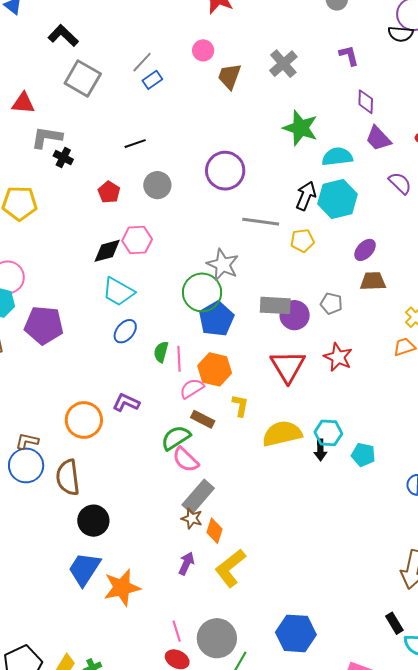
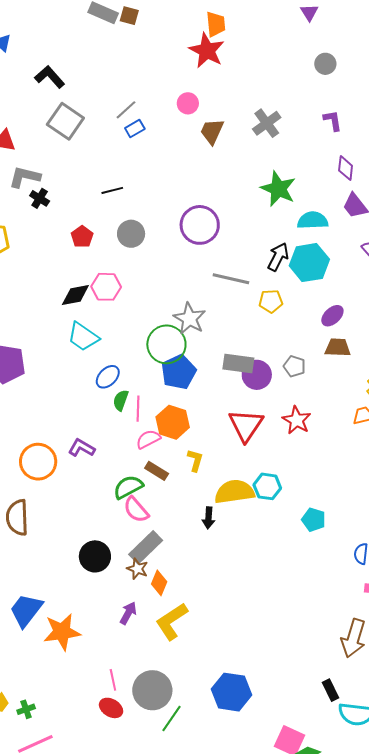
blue ellipse: (125, 331) -> (108, 377), moved
cyan hexagon: (328, 433) -> (267, 486), moved
black arrow: (320, 450) -> (208, 518), moved
black circle: (93, 521) -> (95, 556), moved

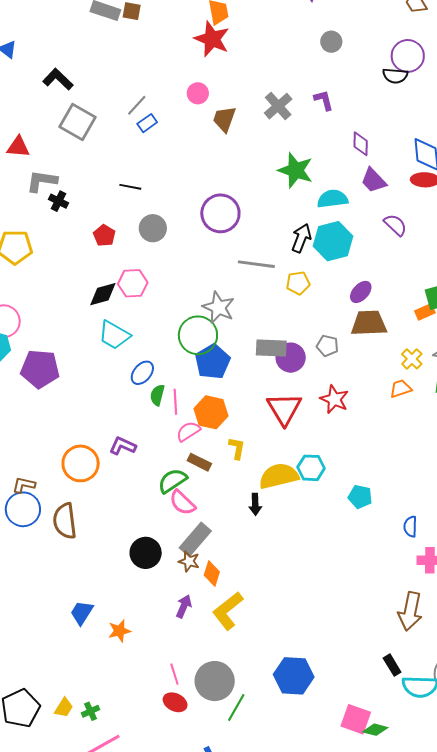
purple L-shape: (333, 121) -> (324, 100), moved
black line: (112, 190) -> (130, 187), turned 30
brown trapezoid: (338, 348) -> (369, 323), size x1.4
blue trapezoid: (26, 610) -> (82, 613), size x0.7
orange star: (62, 632) -> (119, 631), size x0.6

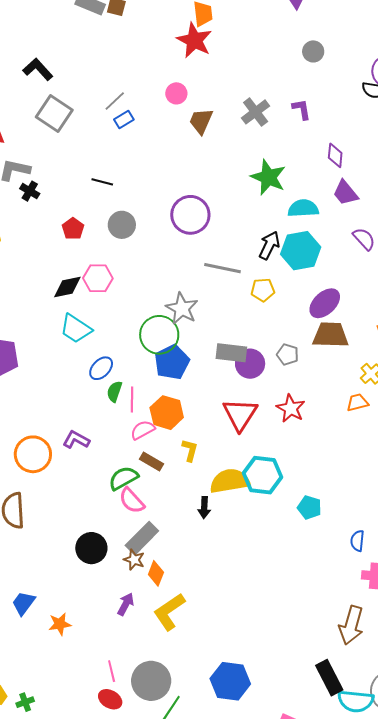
purple ellipse: (361, 292) -> (325, 303), size x1.4
cyan hexagon: (311, 468) -> (262, 475), size x1.4
black rectangle: (392, 665) -> (329, 678), size x1.6

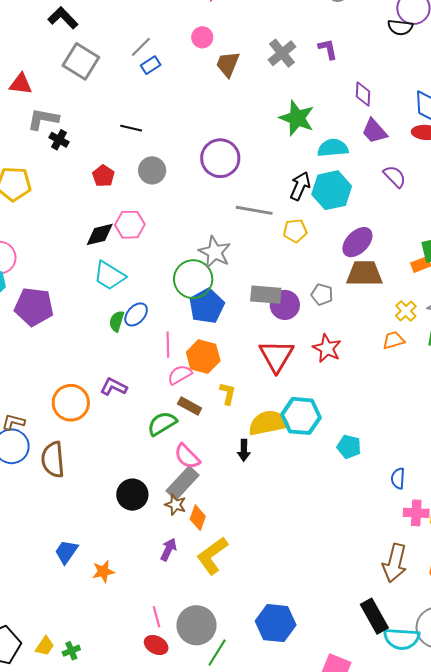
green semicircle: (114, 391) -> (117, 321), moved
pink semicircle: (132, 501) -> (187, 456), moved

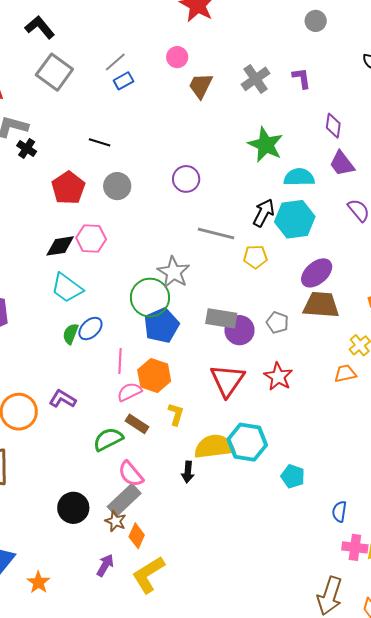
purple circle: (220, 158) -> (186, 179), size x0.7
red pentagon: (103, 176) -> (68, 188), size x1.5
orange star: (103, 571) -> (38, 582), turned -30

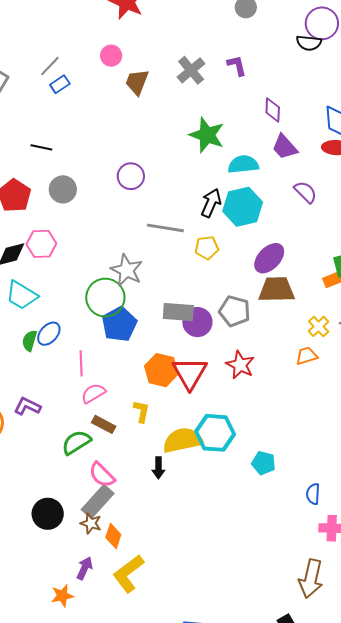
gray pentagon: (277, 323) -> (235, 311), size x1.4
orange hexagon: (154, 376) -> (161, 370), moved
orange star: (38, 582) -> (62, 596), moved, turned 30

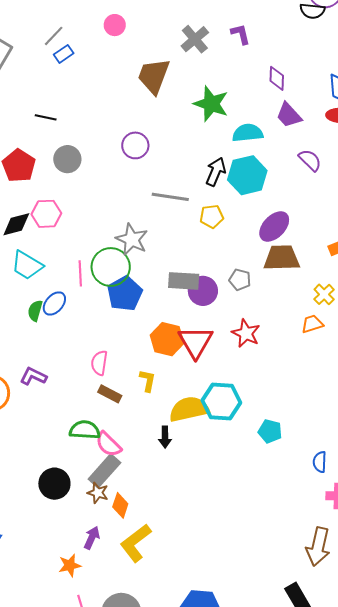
brown trapezoid: (137, 82) -> (154, 76), moved, size x1.4
gray pentagon: (235, 311) -> (240, 280), size x0.7
pink line: (81, 363) -> (80, 273), moved
pink semicircle: (93, 393) -> (99, 363), turned -50
green semicircle: (76, 442) -> (85, 430), moved, turned 36

